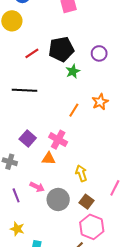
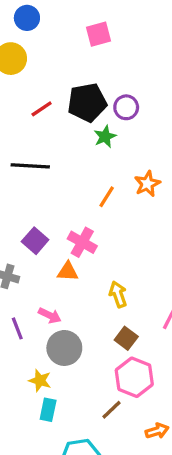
purple circle: (99, 53) -> (126, 107), moved
gray circle: (58, 199) -> (64, 348), moved
yellow star: (17, 229) -> (40, 380), moved

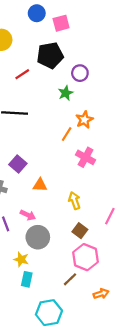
blue circle: (27, 18) -> (37, 13), moved
black pentagon: (87, 102) -> (50, 55), moved
orange star: (147, 184) -> (84, 120), moved
pink cross: (82, 242) -> (85, 157), moved

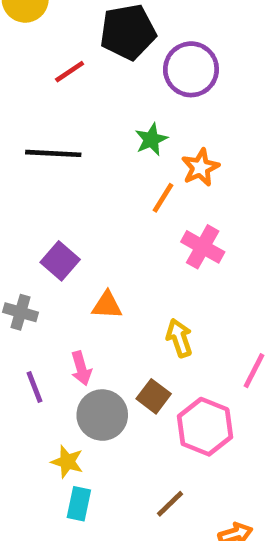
purple circle: (80, 73) -> (191, 69), size x1.5
green star: (66, 93) -> (151, 139), moved
pink arrow: (28, 215) -> (81, 368), turned 48
brown square: (80, 231) -> (154, 396), moved
pink hexagon: (85, 257) -> (205, 427), moved

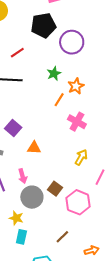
red line: (70, 72) -> (17, 53), moved
yellow arrow: (179, 338) -> (81, 157), moved, turned 49

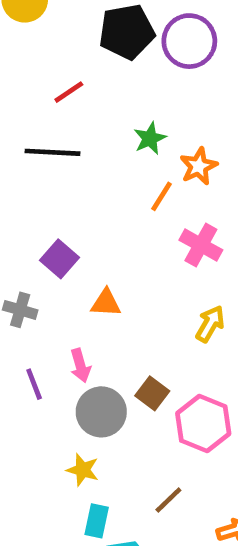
purple circle: (72, 42) -> (189, 41), moved
yellow star: (16, 218) -> (83, 470), moved
cyan rectangle: (21, 237) -> (97, 521), moved

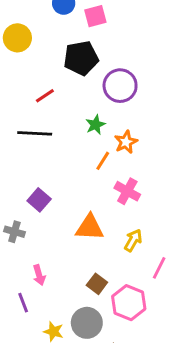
purple circle: (189, 41) -> (120, 86), moved
orange triangle: (106, 303) -> (90, 227), moved, size x1.5
pink arrow: (80, 366) -> (39, 275), moved
purple line: (34, 384) -> (23, 303), moved
gray circle: (101, 412) -> (87, 323), moved

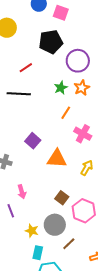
pink square: (95, 16) -> (61, 13), turned 35
orange star: (126, 142) -> (82, 88), moved
purple square: (39, 200) -> (33, 141), moved

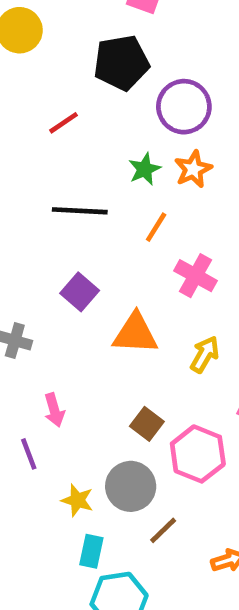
black line: (19, 94) -> (80, 211), moved

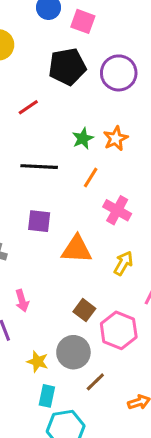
purple circle: (184, 107) -> (119, 73), moved
purple square: (80, 292) -> (39, 221), turned -35

